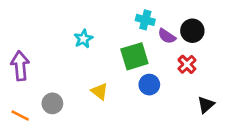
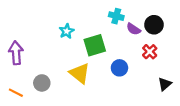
green square: (134, 56) -> (95, 45), moved
yellow triangle: (99, 91) -> (80, 73), size x1.5

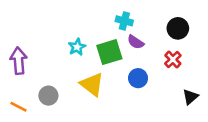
cyan cross: (116, 16) -> (124, 21), moved
purple semicircle: (133, 29) -> (136, 42), moved
cyan star: (67, 31) -> (77, 47), moved

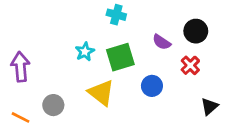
cyan cross: (124, 21) -> (116, 15), moved
purple semicircle: (136, 42) -> (162, 42), moved

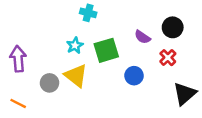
cyan cross: (116, 15) -> (88, 13), moved
yellow triangle: (101, 93) -> (76, 76), moved
gray circle: (53, 105) -> (49, 83), moved
black triangle: (209, 106) -> (185, 94), size x1.5

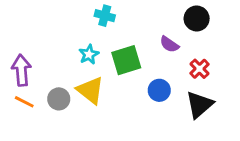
black circle: (173, 27) -> (197, 19), moved
black triangle: (185, 94) -> (199, 105), moved
orange line: (18, 103) -> (24, 102), moved

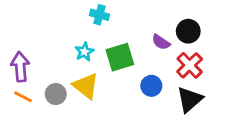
black circle: (197, 19) -> (188, 31), moved
red cross: (199, 69) -> (190, 65), size x1.4

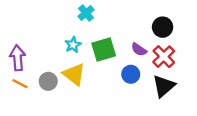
cyan cross: (99, 15) -> (86, 13), turned 35
purple semicircle: (161, 42) -> (139, 50), moved

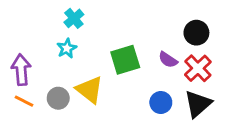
cyan cross: (86, 13) -> (74, 18), moved
cyan star: (73, 45) -> (67, 48), moved
blue circle: (131, 74) -> (161, 102), moved

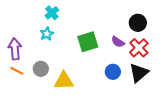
yellow triangle: (90, 90) -> (64, 81), moved, turned -40

